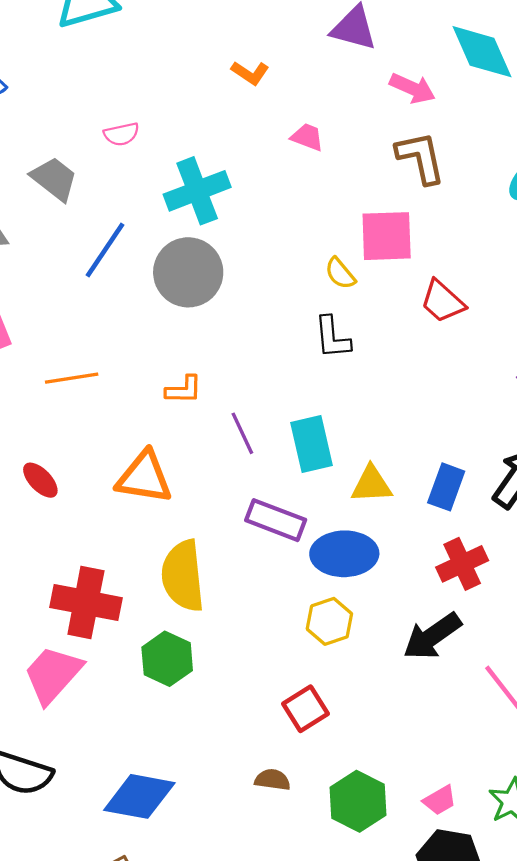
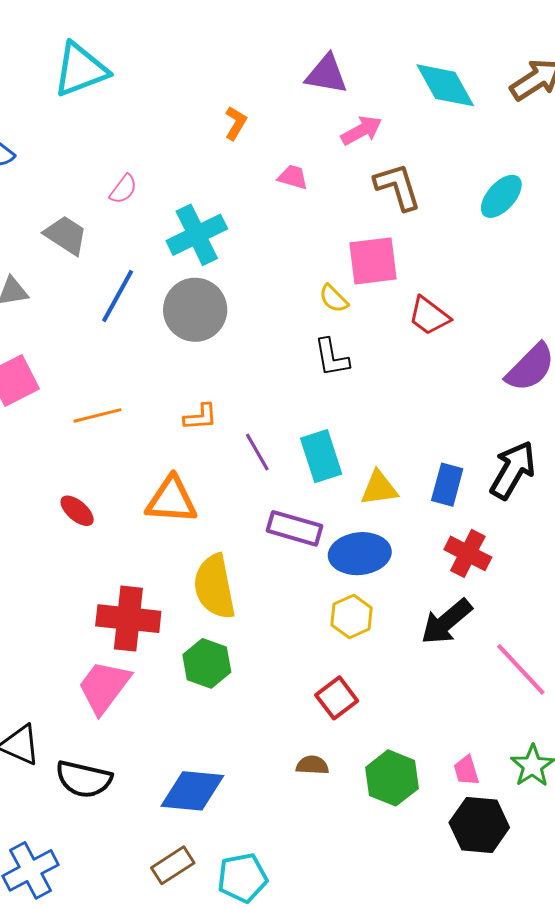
orange L-shape: (250, 73) -> (236, 123), turned -88
pink arrow: (412, 88) -> (362, 130), moved, turned -48
pink semicircle: (121, 134) -> (123, 189), turned -36
red cross: (462, 564) -> (468, 553), turned -33
pink trapezoid: (440, 800) -> (466, 770), turned 108

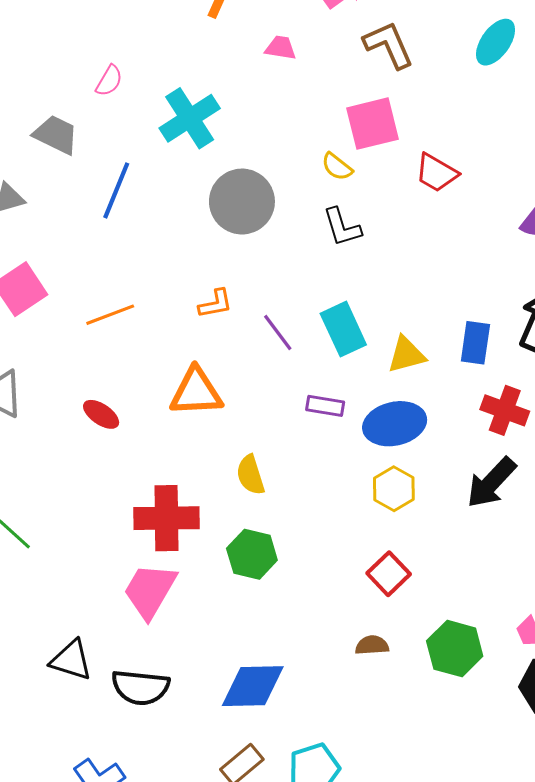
gray circle: (195, 310) -> (242, 202), moved
purple rectangle: (295, 528) -> (325, 406), size x0.7
yellow semicircle: (215, 587) -> (250, 475), size x0.6

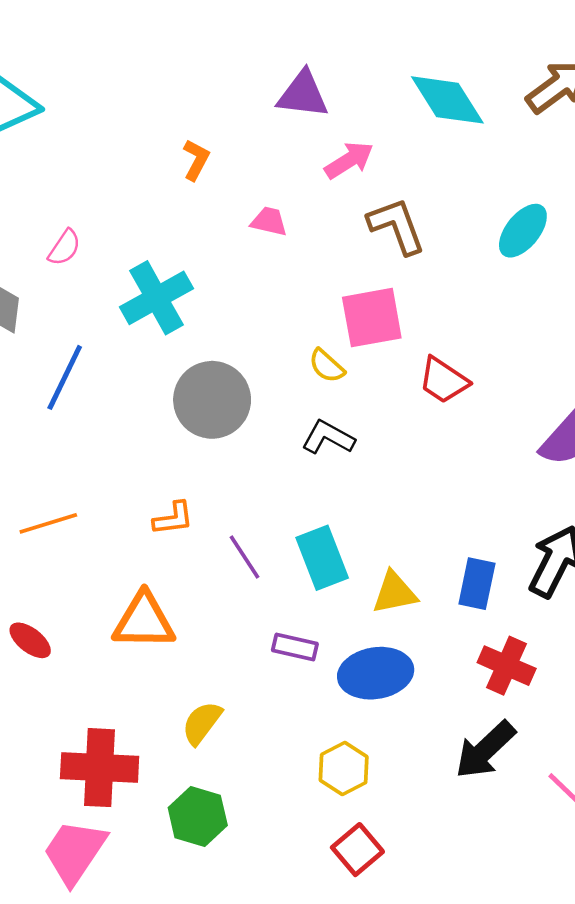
black L-shape: (342, 227) -> (328, 437), turned 132
yellow semicircle: (250, 475) -> (202, 723), turned 51
yellow hexagon: (394, 489) -> (344, 769), moved

